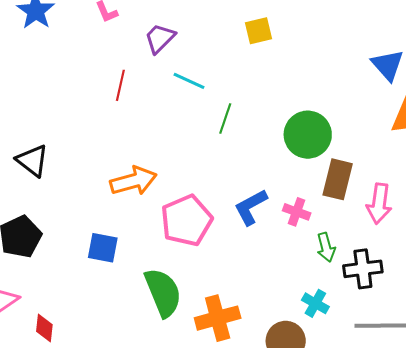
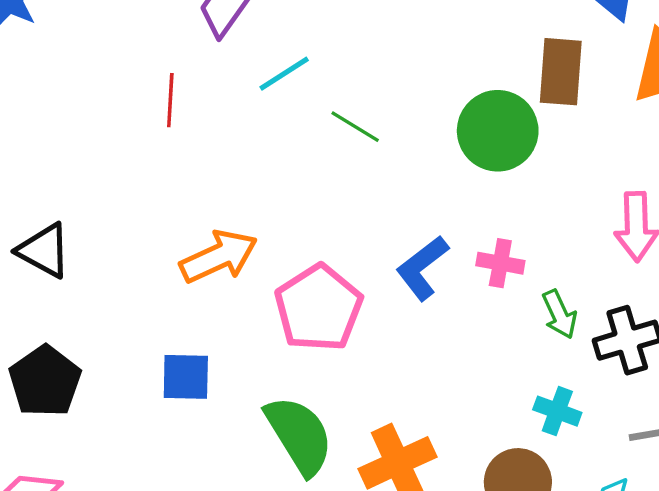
cyan line: (189, 81) -> (284, 74), turned -48
green line: (225, 118) -> (355, 127), turned -68
brown rectangle: (338, 179) -> (561, 72), moved

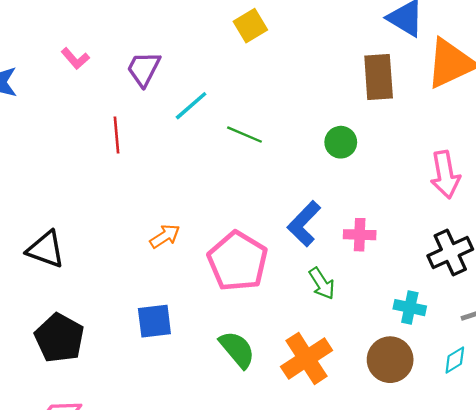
green circle: (498, 131) -> (341, 142), moved, size x0.6
orange arrow: (219, 257) -> (165, 236), size x0.6
pink cross: (500, 263) -> (360, 235), moved
green arrow: (559, 314) -> (322, 283), moved
green semicircle: (299, 435) -> (237, 349), size x0.7

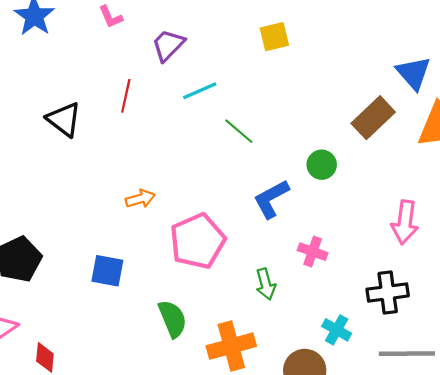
brown rectangle: (379, 77) -> (373, 118), turned 33
blue L-shape: (304, 224) -> (271, 199), moved
black triangle: (46, 249) -> (64, 119), moved

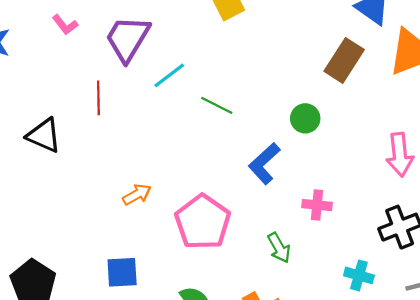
purple trapezoid: (168, 45) -> (128, 39), size x1.4

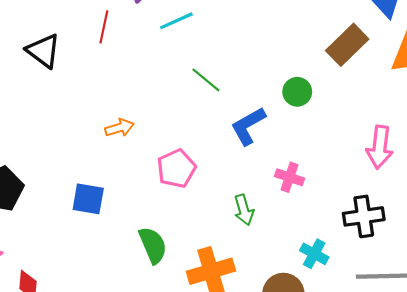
green line: (217, 105) -> (206, 80), moved
pink pentagon: (203, 222) -> (176, 169), size x0.7

